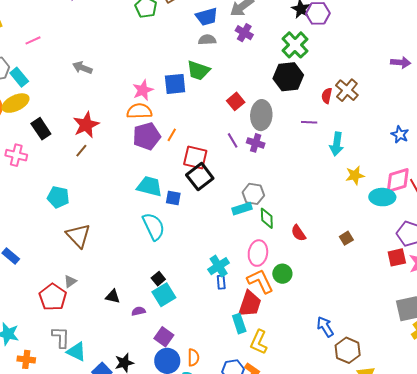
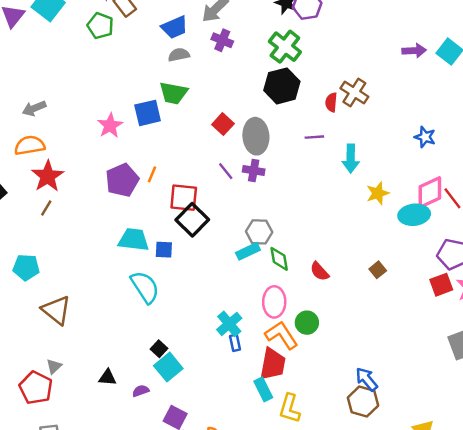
gray arrow: (82, 68) -> (34, 108), turned -36
orange semicircle: (139, 111) -> (30, 145), moved
brown hexagon: (348, 350) -> (363, 402), moved

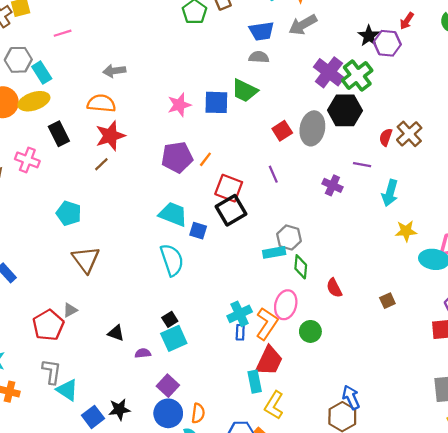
purple cross: (222, 40) -> (329, 72), moved, size x1.5
gray ellipse: (256, 136) -> (312, 128), moved
purple cross: (254, 170) -> (332, 185), moved
orange L-shape: (282, 335) -> (267, 324), moved, turned 52

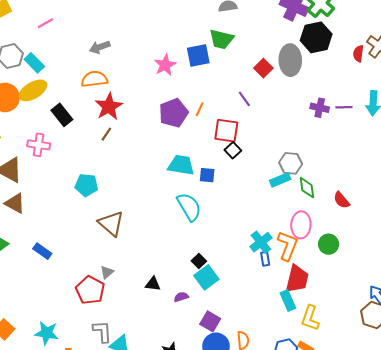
purple line: (362, 165) -> (344, 107), moved
purple line: (273, 174) -> (244, 99), moved
black square: (231, 210) -> (233, 150), size x0.6

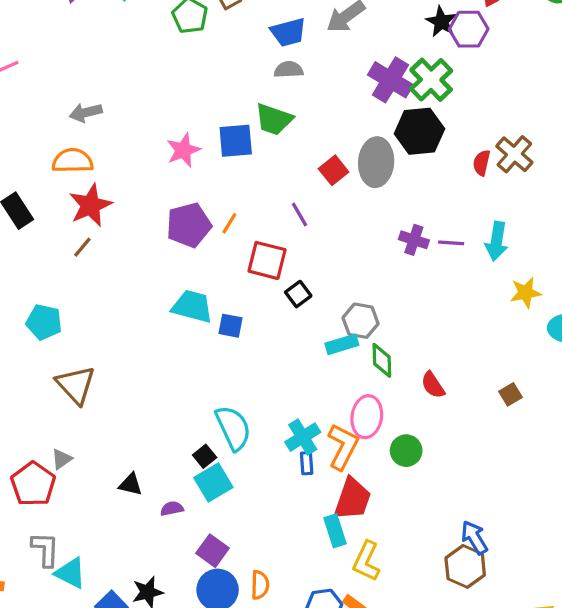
black square: (233, 150) -> (298, 294), moved
cyan semicircle: (189, 207) -> (233, 428), moved

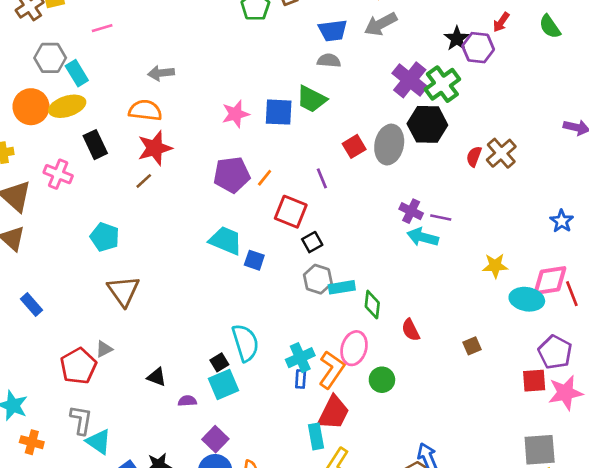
cyan arrow: (497, 241) -> (423, 237), moved, turned 88
gray hexagon: (361, 321) -> (318, 279), moved

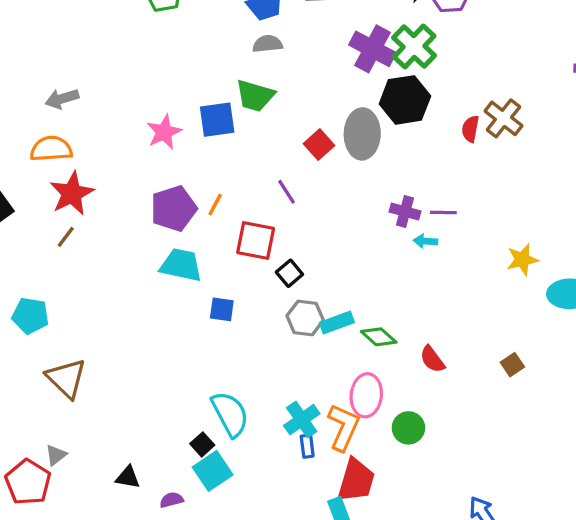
cyan arrow: (423, 237) -> (425, 241), size x0.6
cyan trapezoid: (226, 241) -> (181, 265), moved
green diamond: (372, 305) -> (379, 337), turned -44

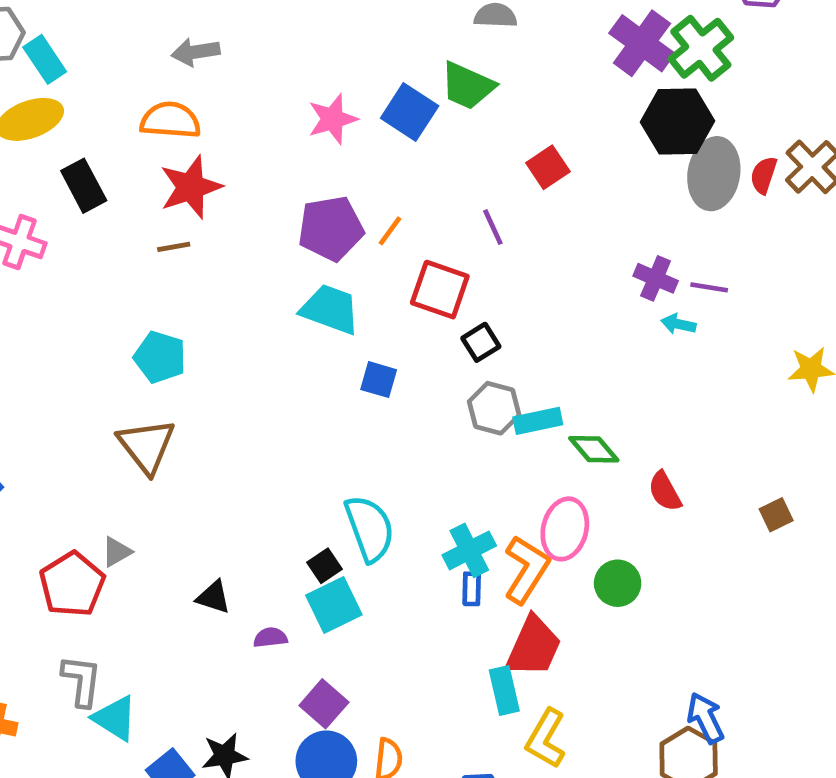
blue square: (217, 120) -> (410, 112), turned 33
gray ellipse: (362, 134) -> (714, 174), moved
brown line: (66, 237) -> (174, 247), turned 35
cyan pentagon: (30, 316) -> (160, 357), moved

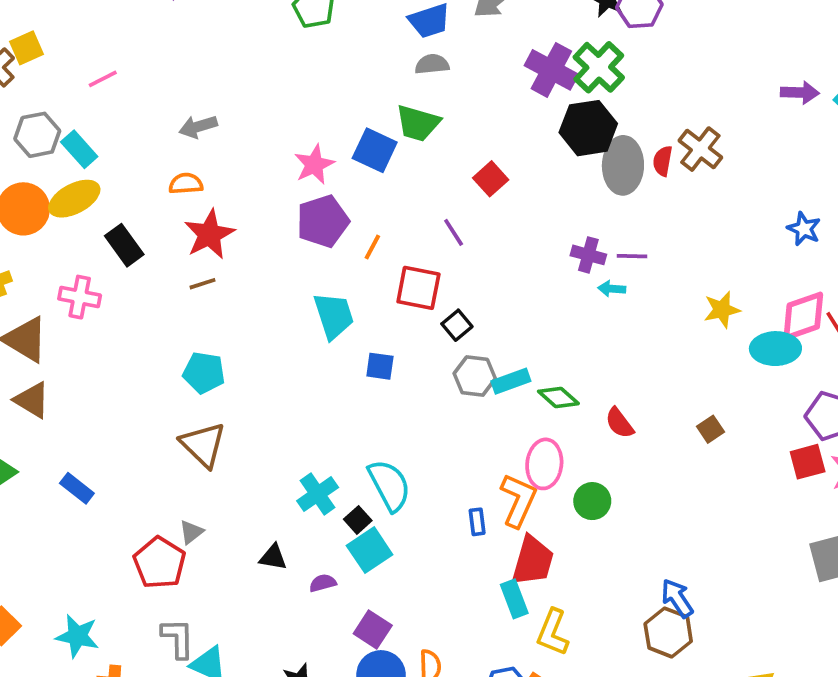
orange semicircle: (170, 120) -> (186, 184), size x0.7
purple pentagon: (331, 228) -> (323, 221), moved
cyan trapezoid: (330, 309) -> (334, 316), turned 60
cyan cross: (469, 550) -> (318, 494), moved

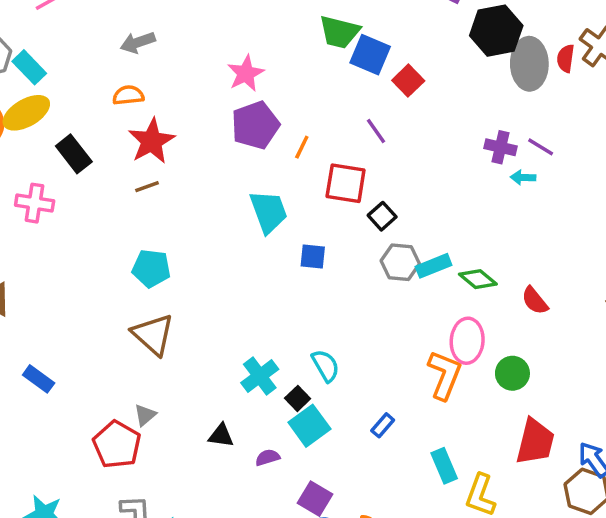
blue square: (375, 150) -> (370, 55), moved
purple line: (632, 256) -> (541, 147), turned 32
cyan semicircle: (389, 485) -> (325, 366), size x0.7
blue rectangle: (477, 522) -> (383, 425), moved, turned 50
red trapezoid: (533, 561) -> (535, 442), moved

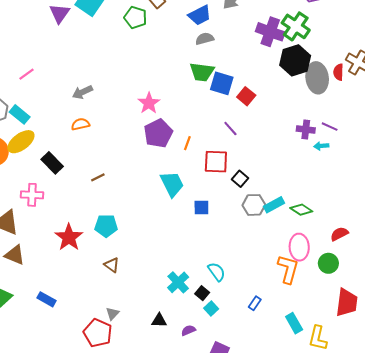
red star: (152, 141) -> (69, 237), moved
red semicircle: (535, 301) -> (339, 234), moved, turned 108
brown triangle: (153, 335) -> (112, 265), size x0.6
cyan square: (309, 426) -> (211, 309), size x0.6

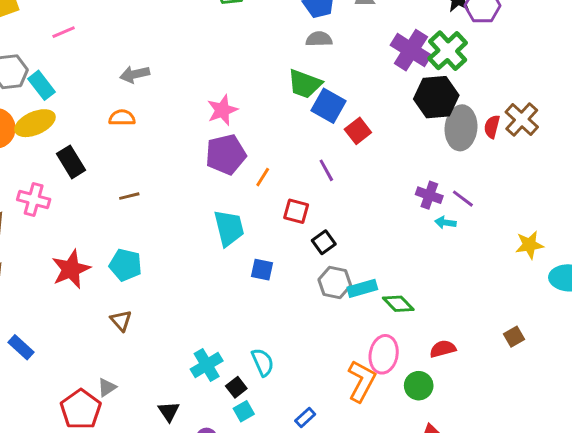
red square: (216, 162) -> (296, 211), size x0.7
black triangle: (159, 320) -> (169, 411), turned 42

